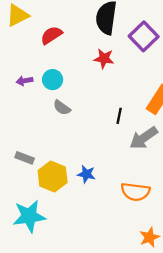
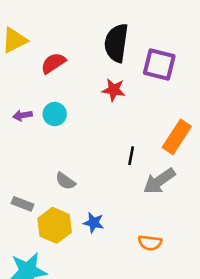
purple square: (144, 36) -> (159, 64), turned -32
gray semicircle: (62, 108) -> (65, 181), moved
orange semicircle: (135, 192) -> (150, 243), size x0.7

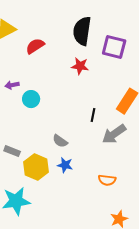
cyan circle: (55, 114) -> (31, 99), moved
gray semicircle: (65, 181) -> (60, 141), moved

